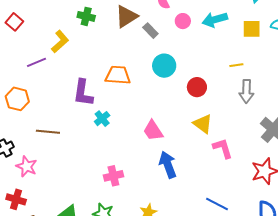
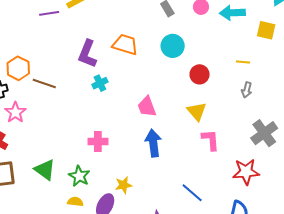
gray arrow: (246, 91) -> (247, 90), size x0.7
orange hexagon: (17, 99) -> (18, 68), moved

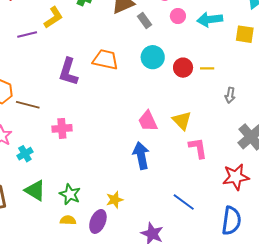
yellow line: (243, 62) -> (207, 68), moved
red circle: (200, 74) -> (183, 68), moved
cyan cross: (100, 83) -> (25, 154), moved
pink trapezoid: (147, 107) -> (148, 121), moved
pink cross: (98, 141) -> (62, 128), moved

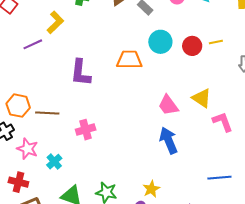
orange trapezoid: (105, 60) -> (129, 60), moved
blue line: (184, 202) -> (219, 178), turned -30

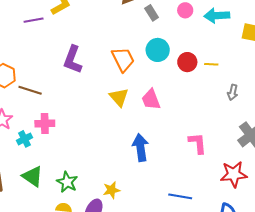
orange trapezoid: (129, 60) -> (123, 59), turned 48
yellow triangle: (202, 98) -> (119, 97), moved
pink trapezoid: (168, 105) -> (151, 100), moved
pink cross: (86, 130) -> (45, 124), moved

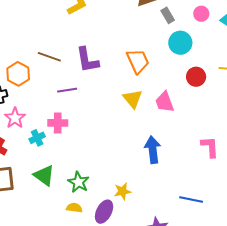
purple line: (34, 20) -> (67, 90), moved
cyan circle: (158, 50) -> (180, 43), moved
purple L-shape: (73, 60) -> (87, 60), turned -32
red circle: (187, 62) -> (196, 77), moved
brown line: (30, 90) -> (49, 57), moved

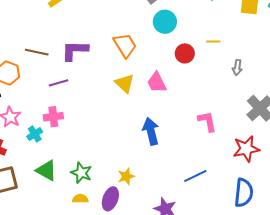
purple L-shape: (87, 60) -> (75, 50), turned 108
blue line: (191, 200) -> (195, 176), turned -30

